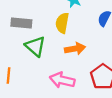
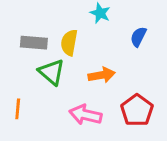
yellow semicircle: (62, 23) -> (69, 43), moved

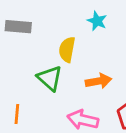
gray rectangle: (34, 43) -> (18, 27), moved

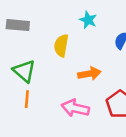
green triangle: (50, 78) -> (24, 71), moved
orange line: (17, 114) -> (27, 99), moved

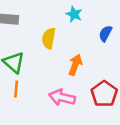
orange arrow: (89, 74) -> (75, 65), turned -60

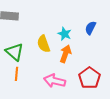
cyan star: (74, 14) -> (64, 34), moved
yellow semicircle: (49, 38) -> (44, 44), moved, turned -30

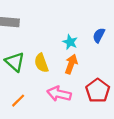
yellow semicircle: (44, 44) -> (41, 63), moved
orange line: (16, 74) -> (18, 101), moved, turned 40

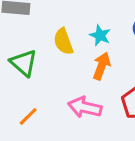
yellow semicircle: (41, 63) -> (63, 41), moved

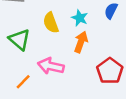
pink arrow: (85, 107) -> (51, 66), moved

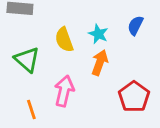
pink arrow: (51, 66) -> (64, 91), turned 90
orange line: (23, 82) -> (31, 110), turned -63

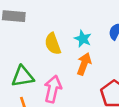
green triangle: (27, 60) -> (23, 76), moved, turned -50

